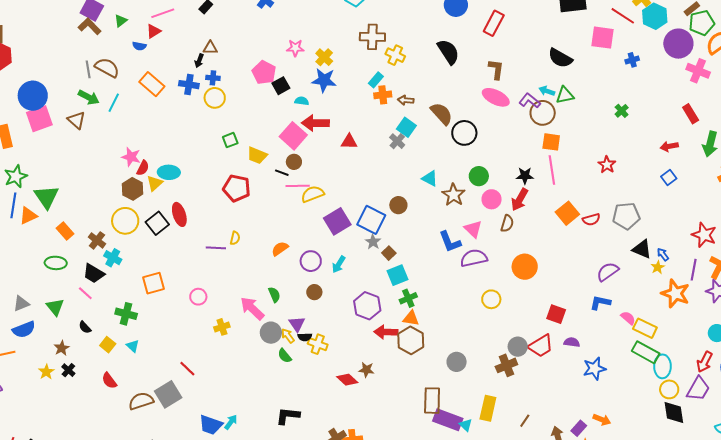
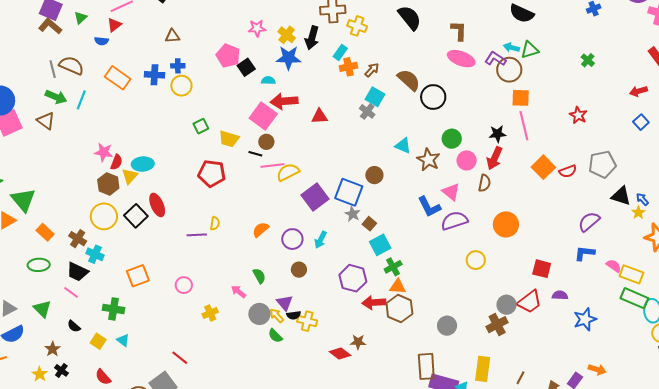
black arrow: (199, 61) -> (312, 38), moved, size x1.6
brown arrow: (406, 100) -> (372, 70), turned 133
pink arrow: (252, 308) -> (239, 292), size x0.6

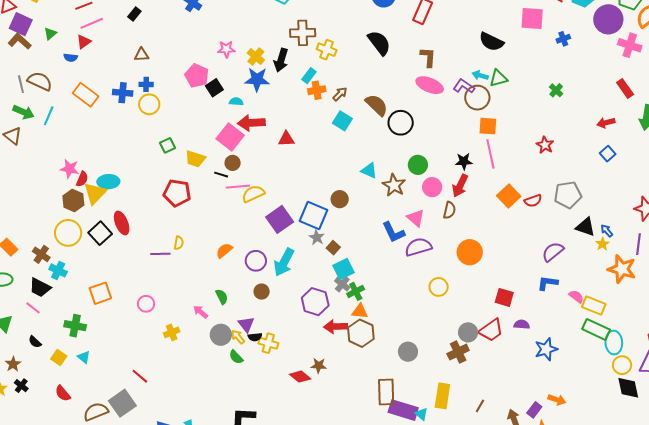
gray cross: (367, 111) -> (342, 284), moved
yellow triangle: (130, 176) -> (95, 193), size x1.4
cyan arrow: (321, 240) -> (284, 262), size x1.6

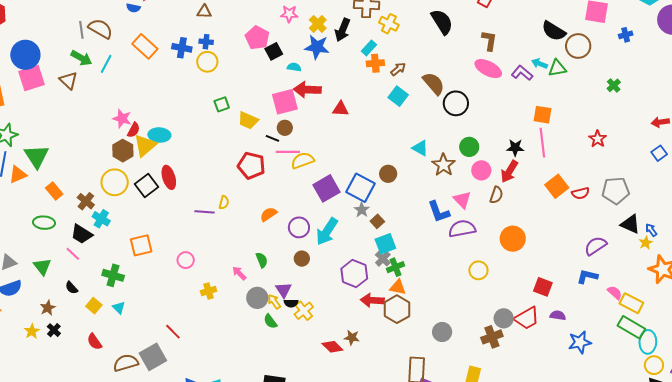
brown circle: (477, 98) -> (578, 46), moved
pink square: (230, 137) -> (285, 102), turned 32
red pentagon: (177, 193) -> (251, 166), moved
yellow cross: (268, 343) -> (304, 311), turned 30

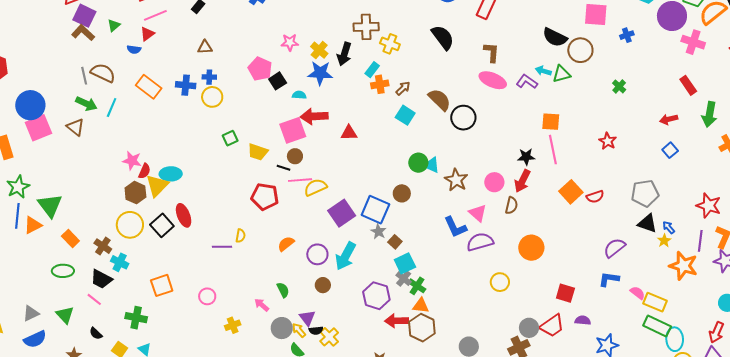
green circle: (469, 147) -> (418, 163), moved
gray pentagon: (616, 191) -> (645, 193), moved
green cross: (396, 267) -> (417, 286), turned -30

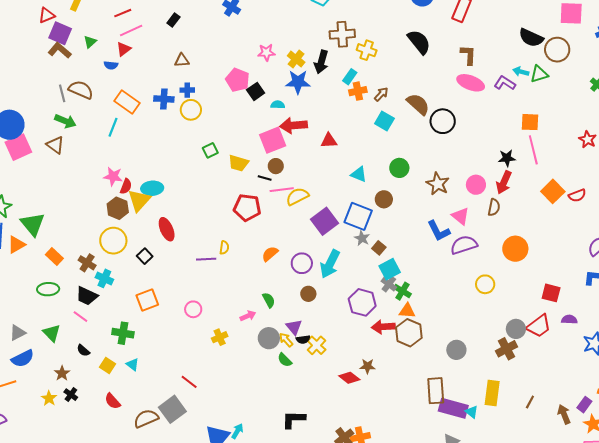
cyan line: (112, 108) -> (113, 127), moved
cyan triangle: (432, 165) -> (359, 174), moved
black square: (162, 225) -> (145, 256), moved, size x0.7
pink arrow: (262, 305) -> (248, 316), turned 119

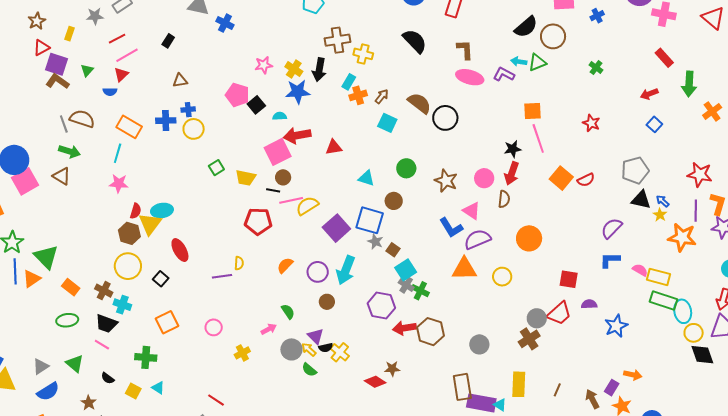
black semicircle: (531, 38) -> (526, 27), turned -60
pink star: (113, 176) -> (119, 183), moved
orange triangle: (407, 311) -> (464, 269), moved, size x1.5

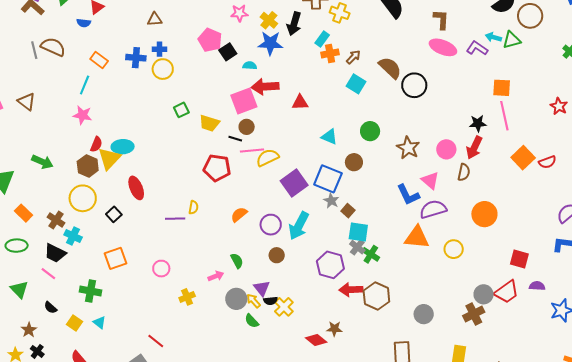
orange rectangle: (129, 127) -> (99, 60), size x0.7
green arrow: (70, 151) -> (42, 162), moved
cyan square: (406, 270) -> (358, 232), turned 35

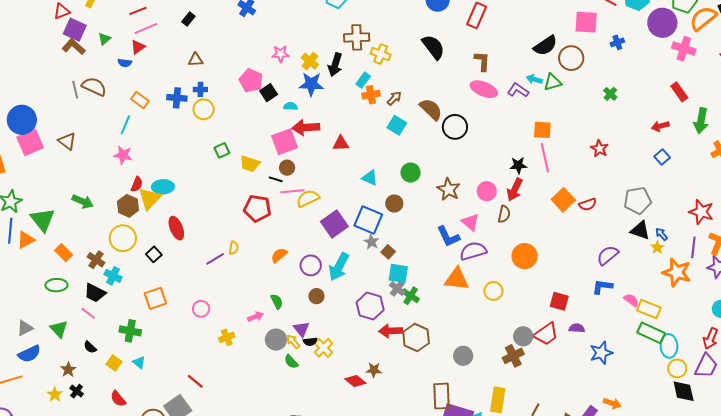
purple line: (175, 219) -> (215, 259), turned -30

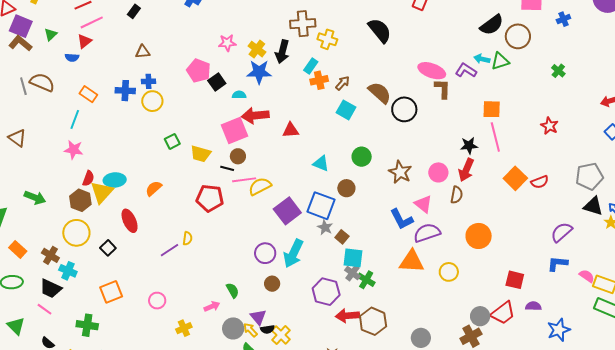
brown L-shape: (482, 61) -> (443, 89), moved
orange semicircle: (279, 255) -> (154, 188), moved

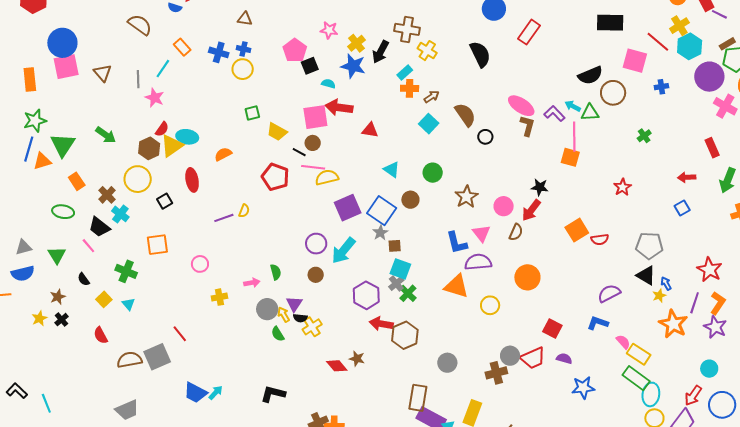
gray line: (23, 86) -> (138, 79), moved
black circle: (404, 109) -> (485, 137), size x0.6
pink line: (495, 137) -> (574, 137), moved
brown square: (342, 237) -> (395, 246), turned 32

